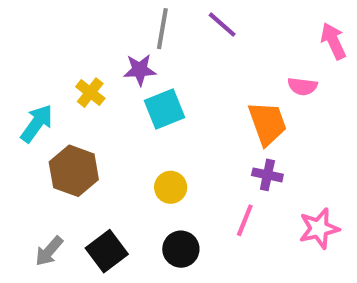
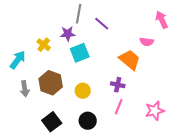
purple line: (222, 25) -> (102, 24), moved
orange trapezoid: (267, 123) -> (130, 60), turned -30
brown hexagon: (74, 171) -> (51, 83), moved
purple cross: (267, 175) -> (118, 85), moved
gray arrow: (49, 251) -> (25, 89), moved, turned -49

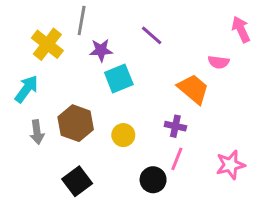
gray line: (79, 14) -> (82, 20), moved
yellow cross: (44, 45) -> (47, 44), moved, size x1.5
black circle: (88, 121) -> (153, 180), moved

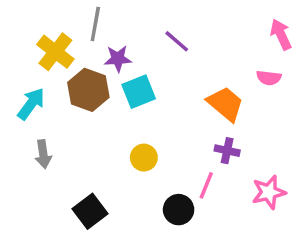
pink semicircle: (219, 62) -> (269, 78), moved
brown hexagon: (76, 123) -> (88, 90), moved
purple cross: (175, 126) -> (227, 151), moved

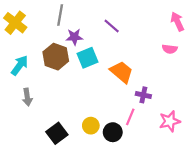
yellow cross: (55, 52) -> (15, 23), moved
orange trapezoid: (225, 104) -> (121, 72), moved
yellow circle: (144, 158) -> (91, 126), moved

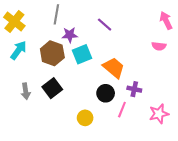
cyan arrow: (20, 65) -> (18, 50), moved
black circle: (113, 132) -> (106, 93), moved
black square: (57, 133) -> (52, 88), moved

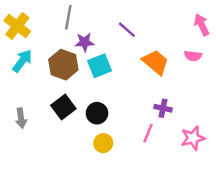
orange trapezoid: (114, 68) -> (156, 62), moved
gray arrow: (26, 91) -> (21, 118), moved
black circle: (106, 93) -> (97, 113), moved

